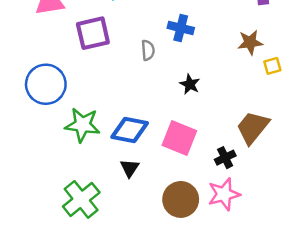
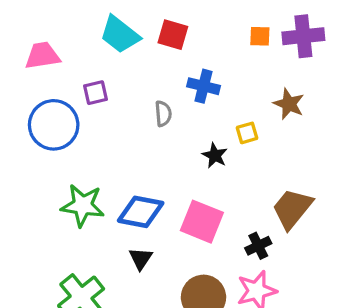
purple square: (93, 33) -> (96, 93), size x0.6
brown star: (250, 42) -> (289, 104), turned 30
yellow square: (272, 66) -> (247, 133), moved
blue circle: (46, 84) -> (54, 125), moved

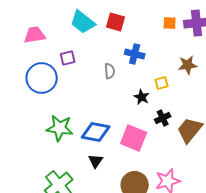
brown star: (289, 104) -> (188, 65), turned -30
black cross: (258, 246) -> (163, 118), moved

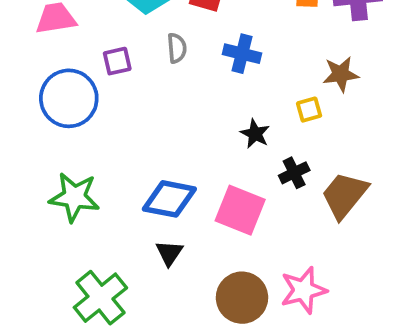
gray semicircle: (110, 71) -> (177, 48), moved
yellow square: (162, 83) -> (309, 110), moved
green star: (60, 128) -> (74, 197), moved

